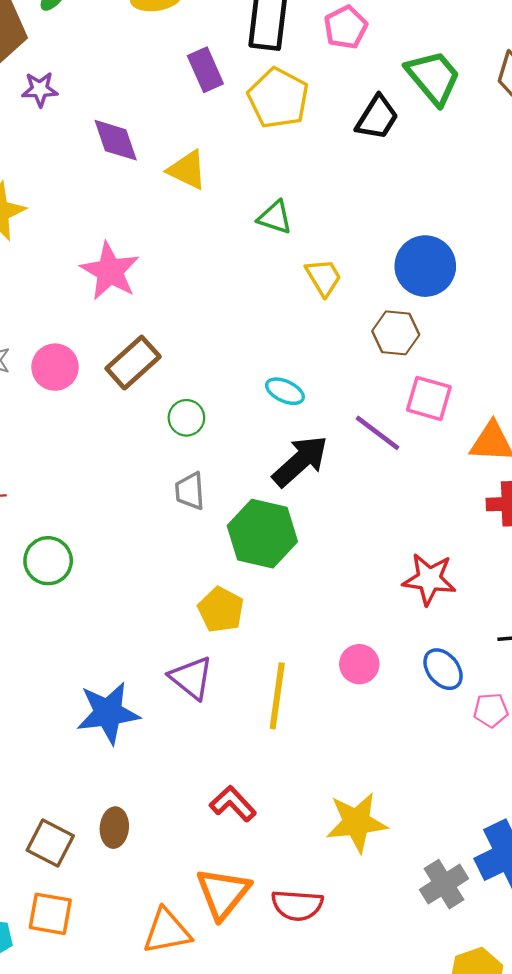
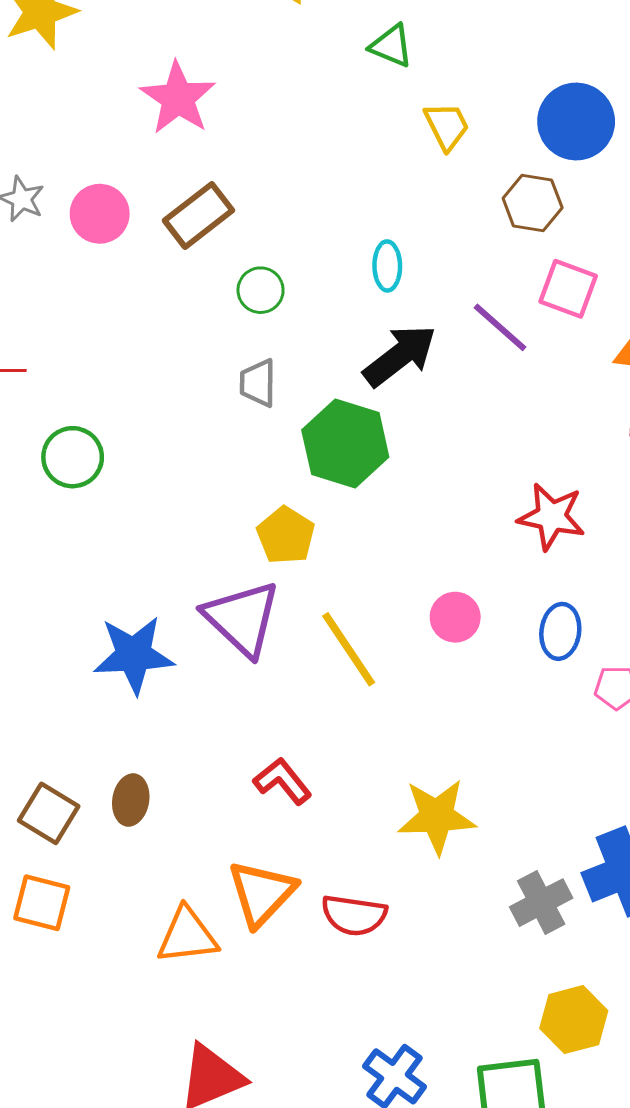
cyan ellipse: (285, 391) -> (387, 266), turned 60
blue ellipse: (443, 669) -> (560, 631), turned 42
purple triangle: (191, 678) -> (242, 618), size x1.4
yellow line: (277, 696) -> (349, 649), turned -46

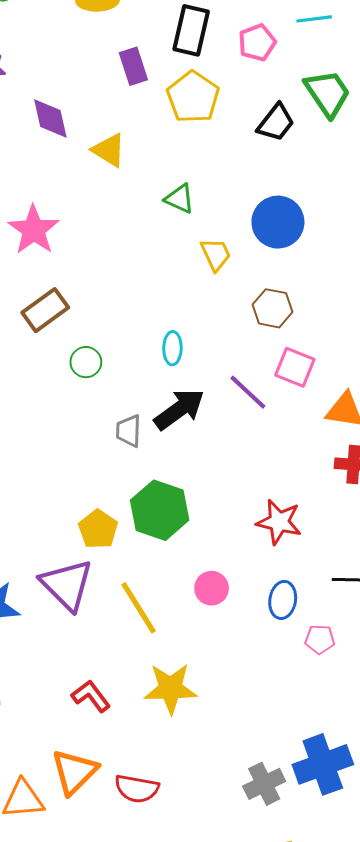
blue circle: (576, 122) -> (278, 222), moved
gray trapezoid: (258, 383) -> (129, 431), moved
green hexagon: (345, 443) -> (160, 510), moved
yellow star: (437, 816) -> (171, 688), moved

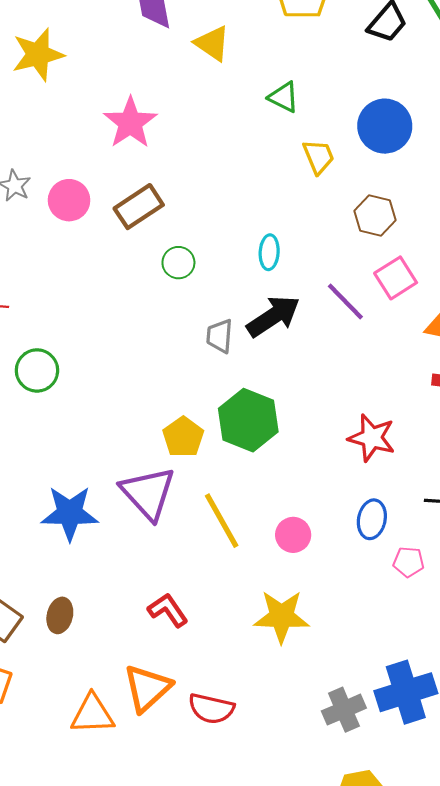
pink square: (295, 367) -> (396, 278), turned 33
pink circle: (212, 588) -> (293, 535), moved
yellow star: (171, 688) -> (281, 616), moved

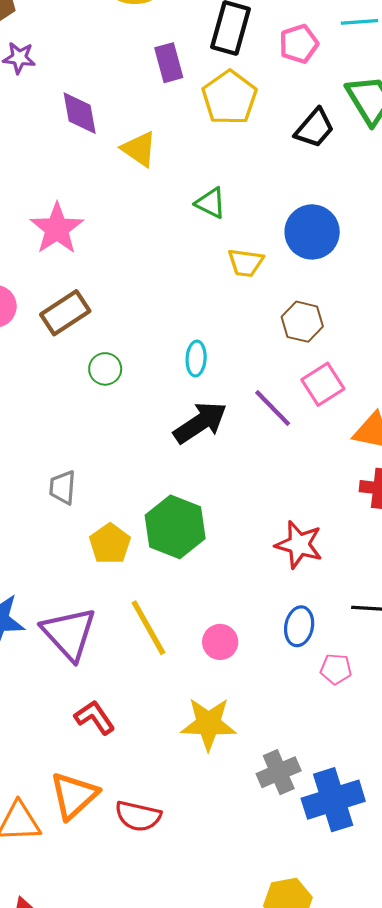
yellow trapezoid: (319, 157) -> (246, 263), turned 120
gray trapezoid: (220, 336) -> (63, 487), moved
purple triangle: (148, 493) -> (69, 634), moved
gray cross: (344, 710) -> (279, 772), moved

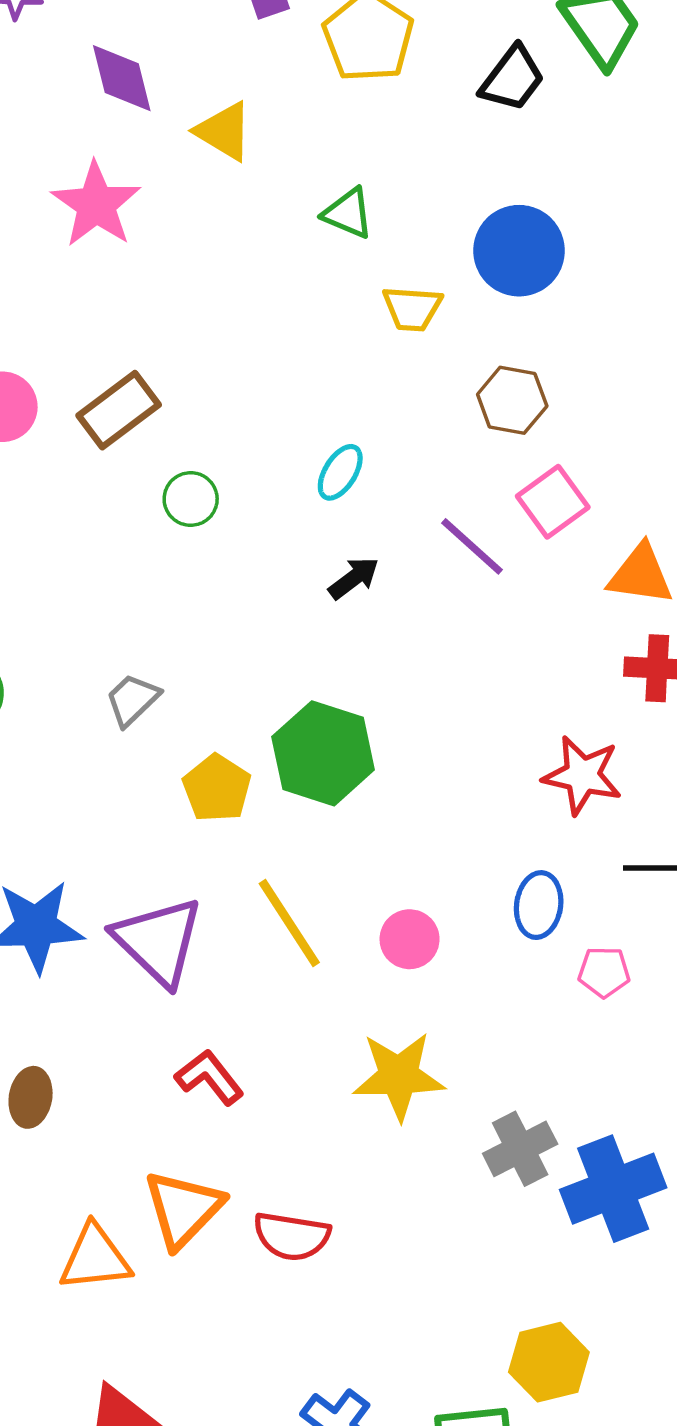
pink star: (57, 229) -> (96, 204), moved
cyan ellipse: (196, 359) -> (340, 472), turned 32
black arrow: (200, 423) -> (354, 578), size x0.6
gray trapezoid: (63, 487) -> (132, 700), turned 45
red star: (299, 545) -> (582, 775), moved

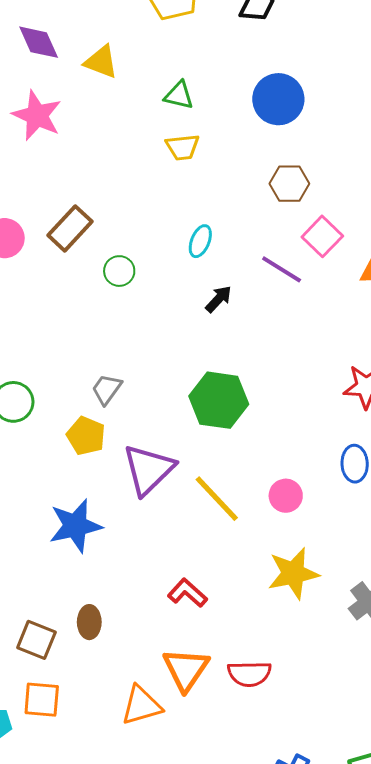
yellow trapezoid: (412, 308) -> (183, 147), moved
yellow pentagon: (217, 788) -> (86, 436), moved
purple triangle: (158, 941) -> (148, 469), moved, turned 42

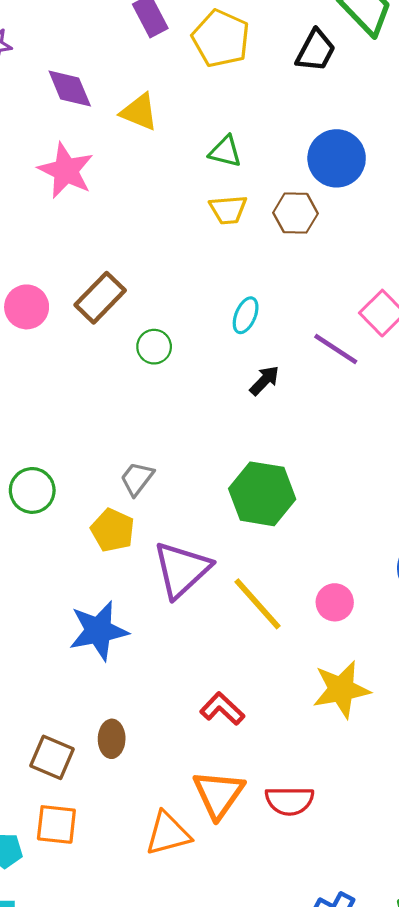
brown hexagon: (289, 184) -> (296, 213), moved

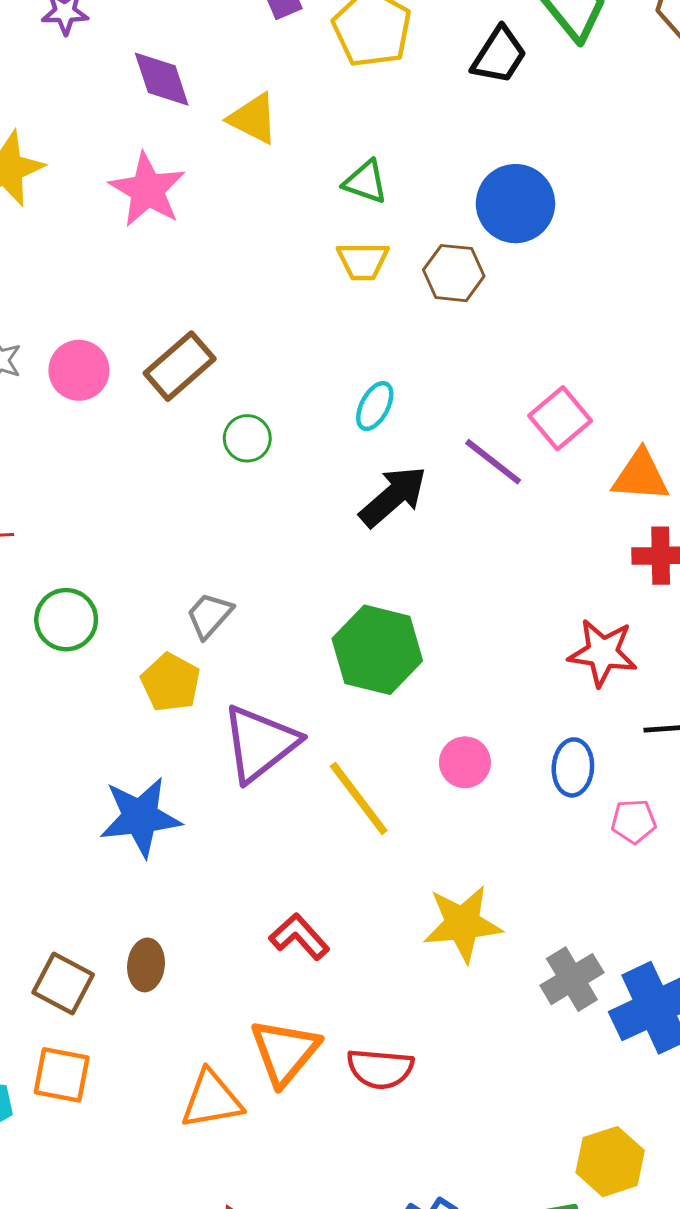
black arrow: (264, 380) -> (393, 496), size x1.6
pink circle: (335, 602) -> (465, 762), moved

